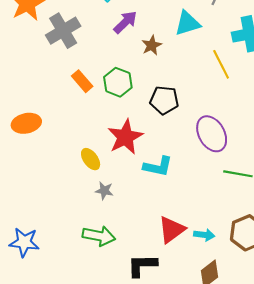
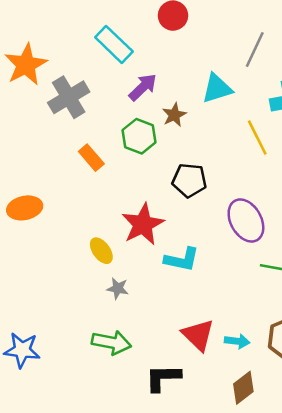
green hexagon: (118, 82) -> (139, 136), moved
red triangle: (172, 230) -> (198, 335), turned -40

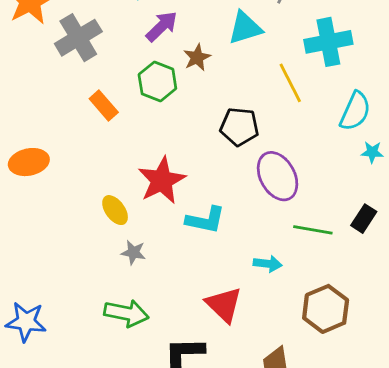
black pentagon: (189, 180) -> (239, 127), moved
cyan arrow: (237, 341) -> (268, 264), moved

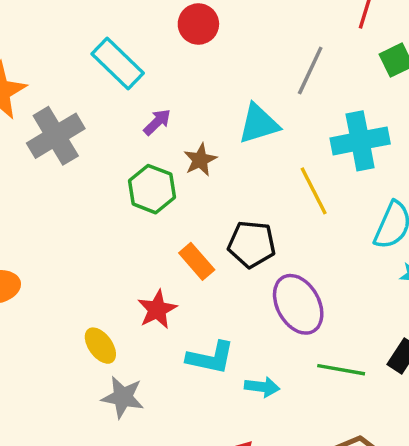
purple arrow: (162, 26) -> (157, 122), size x0.7
orange rectangle: (104, 105) -> (197, 261), moved
red star: (162, 180) -> (157, 309), size x0.7
gray star: (133, 252) -> (123, 397), size x1.4
cyan arrow: (268, 264) -> (262, 387), moved

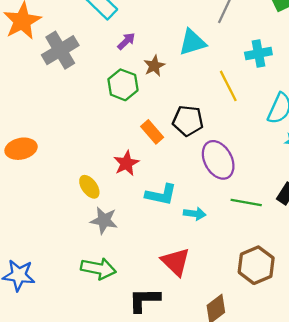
cyan cross: (360, 141) -> (258, 53), size x0.7

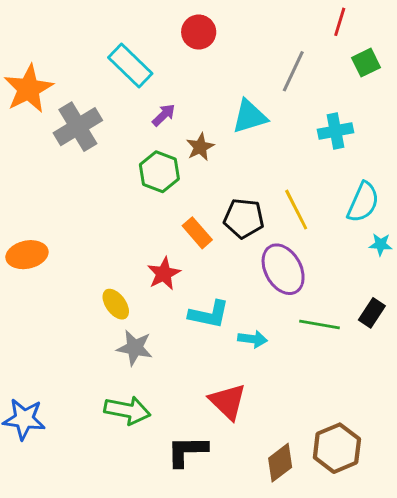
yellow line: (228, 86) -> (296, 210), moved
brown hexagon: (256, 265) -> (337, 448), moved

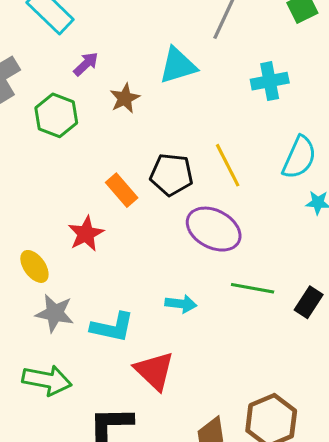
green hexagon: (159, 172) -> (56, 115), moved
purple ellipse: (283, 269) -> (214, 229), turned -33
black rectangle: (372, 313) -> (309, 302), moved
cyan L-shape: (209, 314) -> (112, 327), moved

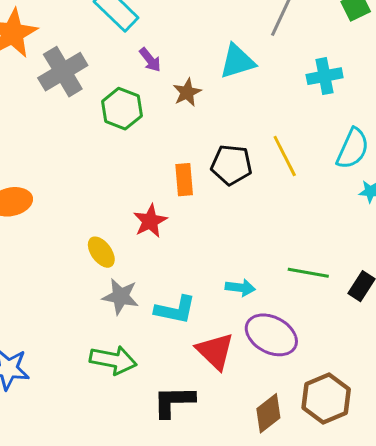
purple arrow: (86, 64) -> (150, 60), turned 95
orange rectangle: (122, 190) -> (184, 180), turned 36
purple ellipse: (214, 229) -> (271, 335), moved

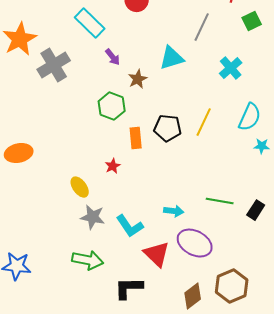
cyan cross: (325, 76) -> (231, 68), turned -30
green hexagon: (122, 109) -> (112, 106), moved
yellow line: (285, 156) -> (204, 122), turned 52
red star: (150, 221) -> (113, 166), size x0.7
cyan L-shape: (175, 310) -> (130, 226), turned 44

